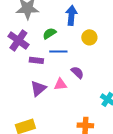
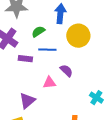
yellow circle: (89, 37) -> (78, 36), size x1.5
purple triangle: (38, 88) -> (27, 101), moved

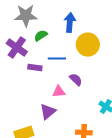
green semicircle: (38, 32) -> (41, 36), moved
purple triangle: (27, 101) -> (48, 112), moved

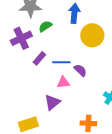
purple cross: (17, 48) -> (21, 38), turned 30
blue line: (57, 59) -> (61, 62), moved
purple rectangle: (35, 68) -> (39, 58), turned -56

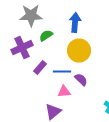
yellow circle: (92, 35) -> (79, 50), moved

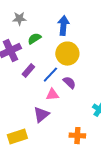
gray star: (31, 16) -> (19, 19), size x0.6
blue line: (62, 72) -> (50, 75), turned -48

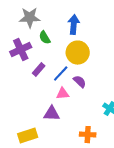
gray star: (19, 19) -> (30, 18), size x1.5
green semicircle: (34, 39) -> (45, 38), turned -88
purple triangle: (41, 115) -> (52, 114), turned 42

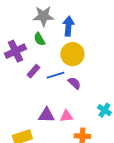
gray star: (30, 18) -> (43, 16), moved
blue line: (61, 74) -> (55, 75), turned 30
pink triangle: (63, 94) -> (66, 116), moved

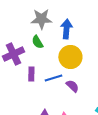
purple rectangle: (33, 71) -> (31, 74), turned -40

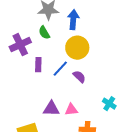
blue line: (53, 78) -> (60, 69), turned -30

